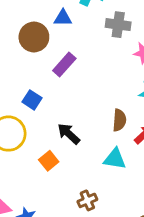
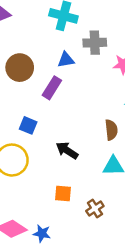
blue triangle: (63, 18) -> (66, 60), moved
orange square: (49, 161) -> (63, 193), moved, turned -36

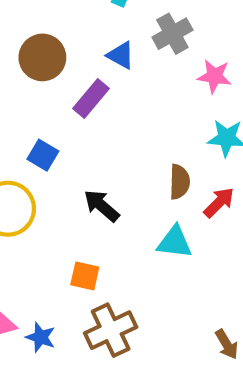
gray cross: (95, 43) -> (172, 34), turned -35
blue triangle: (66, 60) -> (121, 55), turned 30
brown cross: (95, 208) -> (111, 330), moved, size x1.6

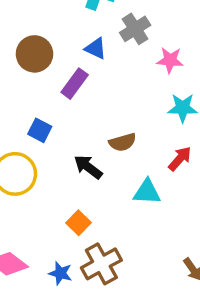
brown semicircle: (180, 182) -> (123, 142), moved, turned 76
orange square: (85, 276) -> (78, 223), turned 35
blue star: (41, 337) -> (60, 273), moved

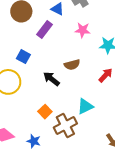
pink star: (170, 60) -> (83, 30), moved
cyan triangle: (147, 192) -> (85, 106), moved, turned -30
brown cross: (101, 264) -> (65, 125), moved

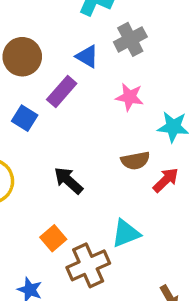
blue square: (23, 57) -> (25, 118), moved
brown semicircle: (72, 65) -> (135, 161), moved

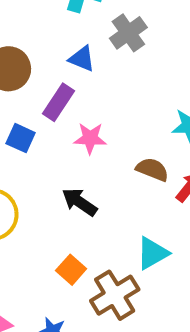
pink star: (130, 97) -> (90, 138), moved
brown semicircle: (135, 161) -> (152, 169), turned -140

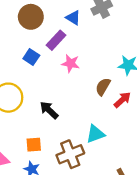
brown semicircle: (152, 169) -> (103, 87), turned -90
black arrow: (80, 202) -> (49, 110), moved
orange square: (71, 270) -> (34, 145), moved, turned 35

